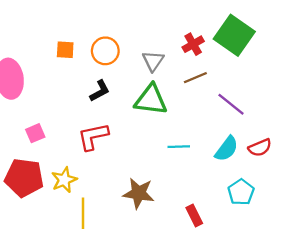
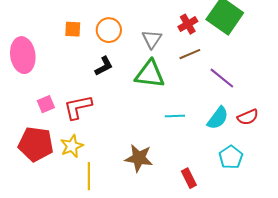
red L-shape: (93, 137) -> (78, 107), moved

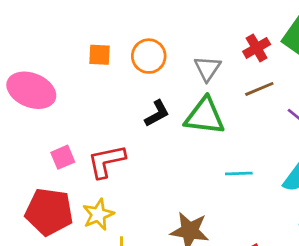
pink ellipse: (23, 55) -> (31, 90), turned -60
black L-shape: (104, 66) -> (157, 113), moved

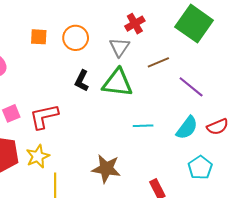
red cross: (257, 48) -> (135, 24), moved
black L-shape: (157, 113) -> (82, 81), turned 145

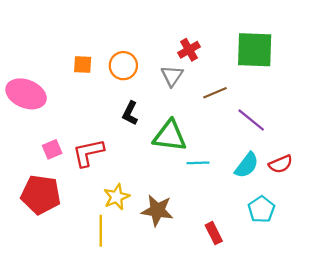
green square: (194, 24) -> (255, 50), turned -33
green triangle: (117, 83) -> (170, 136), moved
yellow star: (38, 156) -> (117, 197), moved

